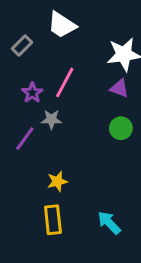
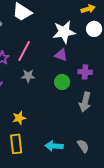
gray star: (51, 119) -> (28, 76), moved
cyan arrow: (109, 223) -> (54, 146), turned -42

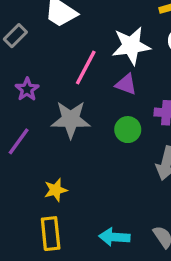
pink line: (24, 51) -> (86, 67), moved
gray star: (28, 76) -> (71, 120), size x1.6

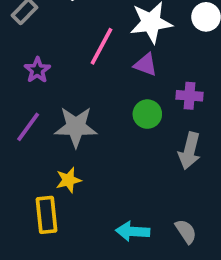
gray star: (71, 120) -> (76, 127), moved
yellow rectangle: (51, 234) -> (47, 215), moved

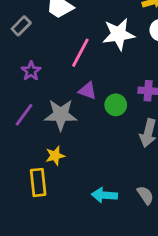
purple triangle: (145, 65) -> (87, 91), moved

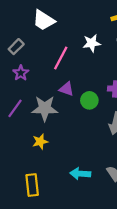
gray rectangle: (21, 26) -> (16, 47), moved
white star: (119, 34) -> (92, 43), size x0.7
yellow rectangle: (38, 182) -> (32, 185), moved

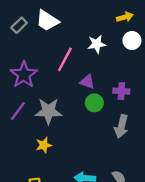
gray rectangle: (16, 47) -> (19, 25), moved
purple star: (21, 73) -> (24, 75), size x1.6
purple triangle: (66, 89) -> (87, 82), moved

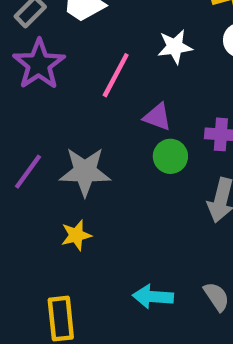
purple star: (24, 75) -> (39, 64), moved

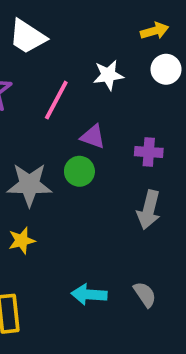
green circle: (170, 156) -> (79, 171), moved

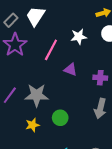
white trapezoid: (27, 37) -> (36, 16), turned 90
green circle: (79, 171) -> (60, 118), moved

